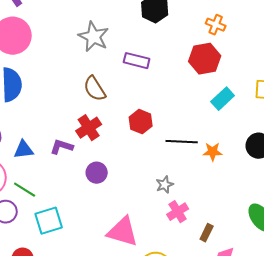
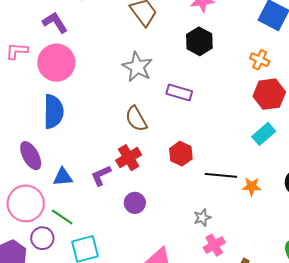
red hexagon: (205, 59) -> (269, 94), moved
purple L-shape: (62, 147) -> (101, 175), turned -45

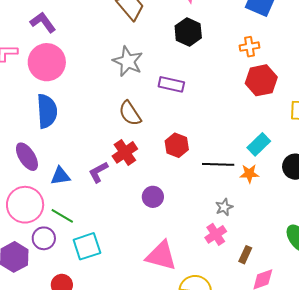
orange cross: (260, 60) -> (249, 47), turned -30
cyan rectangle: (264, 134) -> (259, 144), moved
purple circle: (135, 203) -> (153, 197), moved
gray star: (202, 218) -> (224, 207), moved

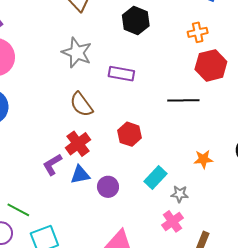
cyan rectangle: (259, 144) -> (155, 178), moved
black line: (218, 164) -> (183, 100), moved
blue triangle: (60, 176) -> (80, 175), moved
gray star: (224, 207) -> (180, 194), turned 30

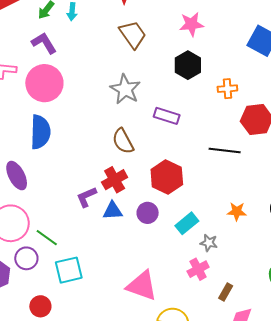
orange cross: (198, 32) -> (227, 89), moved
red hexagon: (129, 134) -> (167, 177), size x1.4
purple circle: (108, 187) -> (148, 213), moved

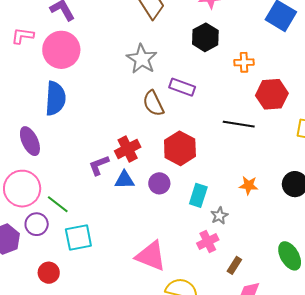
brown semicircle: (123, 141) -> (153, 103), moved
cyan rectangle: (187, 223) -> (198, 195), turned -35
gray star: (209, 243) -> (219, 216), turned 30

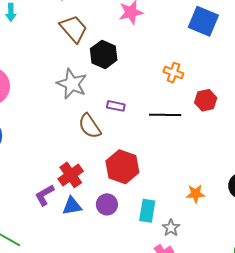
black hexagon: (205, 37) -> (104, 54), moved
orange cross: (244, 62) -> (173, 73), turned 30
purple rectangle: (182, 87) -> (116, 106), size x0.7
red hexagon: (272, 94) -> (206, 100), size x0.7
black line: (239, 124) -> (165, 115), moved

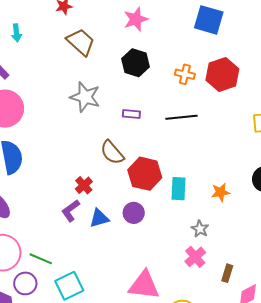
black hexagon: (104, 54) -> (136, 63), moved
red hexagon: (206, 100) -> (222, 74), moved, size x1.5
brown semicircle: (90, 126) -> (112, 152), moved
red cross: (71, 175) -> (84, 185), moved, size x0.7
cyan rectangle: (147, 211) -> (178, 189), moved

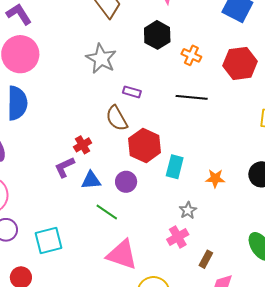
orange cross: (185, 74) -> (191, 55), moved
purple rectangle: (131, 114) -> (132, 92), moved
green line: (41, 259) -> (107, 212), moved

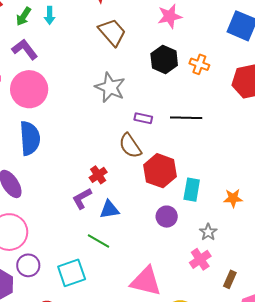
orange cross: (191, 55) -> (199, 64), moved
black line: (192, 97) -> (186, 118), moved
purple circle: (126, 182) -> (167, 217), moved
green line: (107, 212) -> (98, 241), moved

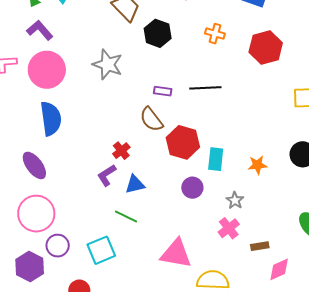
black hexagon: (164, 60) -> (158, 33), moved
gray star: (110, 87) -> (108, 65), moved
brown rectangle: (230, 279) -> (260, 246), turned 60

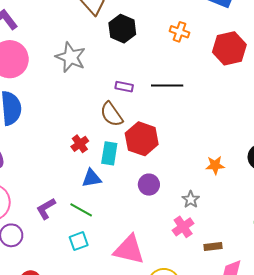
cyan rectangle: (216, 159) -> (109, 153), moved
purple L-shape: (107, 175) -> (46, 209), moved
cyan square: (101, 250) -> (79, 241), moved, size x0.7

